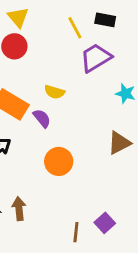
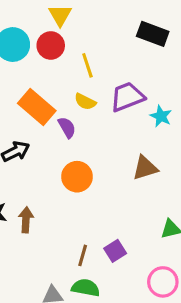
black rectangle: (105, 20) -> (153, 34), size x1.4
yellow line: (75, 28) -> (87, 65), moved
purple trapezoid: (96, 58) -> (127, 97), moved

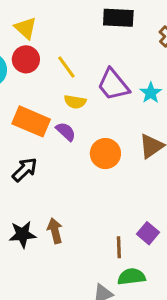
purple trapezoid: (127, 97) -> (113, 85), turned -90
cyan star: (161, 116) -> (151, 93), turned 30
orange circle: (77, 177) -> (105, 154), moved

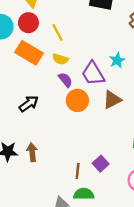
purple trapezoid: (113, 85) -> (93, 73), moved
orange rectangle: (31, 121) -> (29, 53), moved
purple semicircle: (66, 132) -> (65, 80), moved
black arrow: (25, 170) -> (29, 104), moved

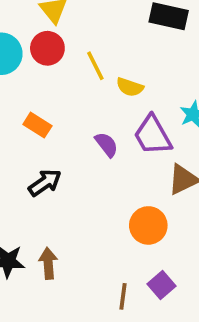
orange rectangle: (29, 53) -> (37, 125), moved, size x0.6
yellow semicircle: (60, 59) -> (130, 87), moved
orange circle: (77, 100) -> (148, 225), moved

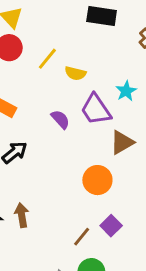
yellow line: (95, 66) -> (47, 59), turned 70
brown line: (123, 296) -> (82, 237), turned 36

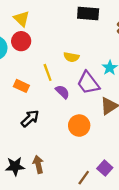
yellow line: (47, 59) -> (48, 72), moved, turned -56
orange circle: (97, 180) -> (79, 126), moved

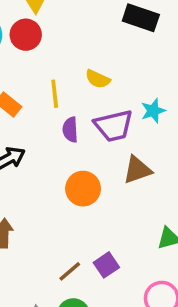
purple trapezoid: (88, 83) -> (114, 126), turned -80
purple semicircle: (62, 92) -> (70, 130), turned -152

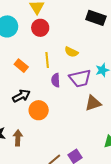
red circle: (26, 35) -> (40, 28), moved
orange circle: (83, 189) -> (39, 110), moved

